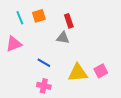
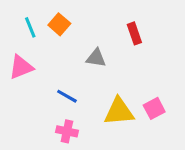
orange square: (39, 16) -> (59, 24), turned -32
red rectangle: (69, 21) -> (134, 33), moved

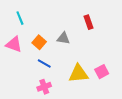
orange square: (59, 24) -> (39, 42), moved
pink triangle: (21, 67) -> (14, 44), turned 42
pink cross: (67, 131) -> (44, 87), turned -32

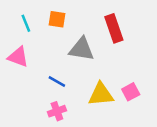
red rectangle: (89, 22) -> (114, 28), size x1.5
gray triangle: (63, 38) -> (82, 49), size x1.5
orange square: (39, 42) -> (57, 19), moved, turned -32

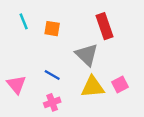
orange square: (57, 19) -> (52, 29), moved
gray triangle: (82, 49) -> (87, 55), moved, turned 35
pink triangle: (18, 57) -> (16, 85), moved, turned 30

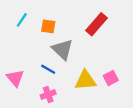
cyan line: (24, 21) -> (22, 20), turned 56
red rectangle: (105, 26) -> (97, 24), turned 60
gray triangle: (87, 55) -> (62, 49), moved

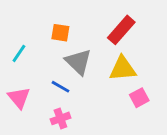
cyan line: (22, 20) -> (19, 53), moved
yellow triangle: (86, 80) -> (123, 69), moved

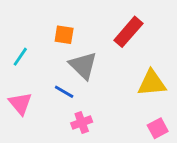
yellow triangle: (123, 69) -> (152, 83), moved
pink square: (139, 98) -> (158, 128), moved
pink cross: (60, 118) -> (82, 122), moved

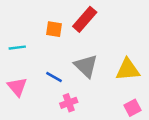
red rectangle: (128, 32) -> (85, 19), moved
cyan line: (20, 57) -> (17, 48), turned 49
gray triangle: (83, 65) -> (86, 66), moved

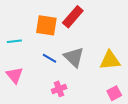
orange square: (54, 29) -> (46, 25), size x1.5
blue line: (54, 77) -> (49, 58), moved

